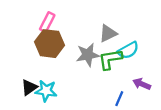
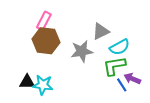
green L-shape: (110, 59) -> (114, 66), moved
black triangle: (29, 87) -> (27, 82), turned 35
blue line: (119, 99) -> (122, 85), moved, turned -56

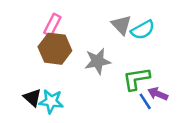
gray triangle: (101, 31) -> (121, 25), moved, turned -48
cyan semicircle: (120, 47) -> (143, 30), moved
black triangle: (27, 82) -> (32, 98), turned 42

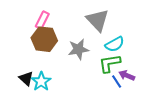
gray triangle: (121, 25) -> (98, 20), size x1.4
cyan semicircle: (143, 30) -> (115, 44), moved
cyan star: (51, 101) -> (41, 81), turned 30

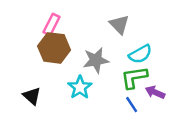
gray triangle: (98, 20) -> (119, 25), size x0.7
cyan star: (41, 81) -> (80, 87), moved
blue line: (117, 81) -> (132, 105), moved

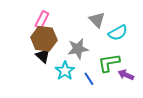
cyan semicircle: (140, 54) -> (118, 33), moved
black triangle: (32, 96) -> (43, 56), moved
blue line: (132, 105) -> (89, 79), moved

